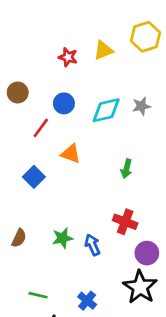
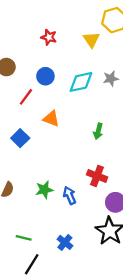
yellow triangle: (103, 50) -> (91, 40), moved, turned -42

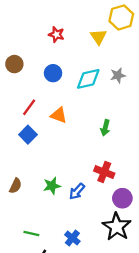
red line: (26, 97) -> (29, 107), moved
blue arrow: (70, 195) -> (77, 191), turned -114

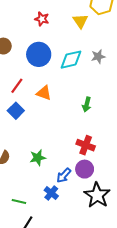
blue circle: (53, 73) -> (39, 54), size x1.5
blue arrow: (77, 191) -> (64, 175), moved
purple circle: (122, 198) -> (85, 169), moved
blue cross: (72, 238) -> (51, 193), moved

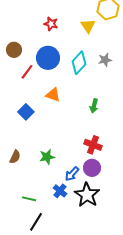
cyan diamond: (71, 60) -> (79, 63), turned -35
red line: (17, 86) -> (27, 72), moved
black star: (97, 195) -> (87, 195), moved

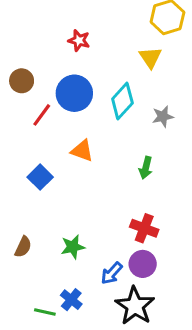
yellow triangle: (88, 26) -> (150, 58), moved
gray star: (105, 60) -> (163, 117), moved
blue cross: (60, 191) -> (71, 300), moved

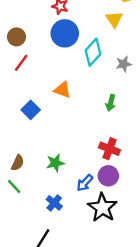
blue circle: (74, 93) -> (65, 33), moved
red line: (42, 115) -> (21, 63), moved
green line: (45, 312) -> (14, 186), moved, turned 35

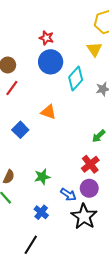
green arrow: (111, 103) -> (99, 136), moved, turned 32
red cross: (109, 149) -> (90, 164), turned 30
blue arrow: (85, 183) -> (68, 195), turned -98

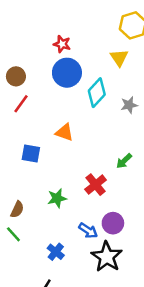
blue square: (20, 130) -> (31, 153), turned -35
red cross: (90, 164) -> (96, 185), moved
green star: (42, 177) -> (57, 198), moved

